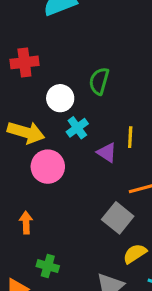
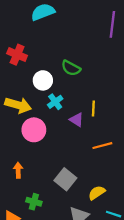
red cross: (24, 62) -> (17, 55), turned 30
green semicircle: (99, 81) -> (71, 68), turned -78
gray square: (118, 218) -> (65, 179), moved

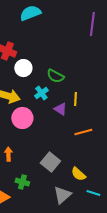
green semicircle: (71, 68) -> (55, 76), moved
white circle: (43, 80) -> (23, 68), moved
yellow semicircle: (97, 193) -> (78, 174), turned -105

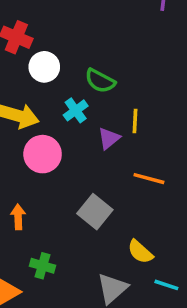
purple triangle: (60, 109) -> (109, 138), turned 48
orange line: (83, 132) -> (149, 179), turned 30
gray square: (50, 162) -> (95, 212), moved

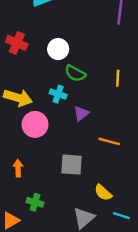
white circle: (44, 67) -> (58, 49), moved
cyan cross: (76, 110) -> (58, 94), turned -35
yellow line: (135, 121) -> (118, 78), moved
gray square: (95, 212) -> (72, 165), turned -35

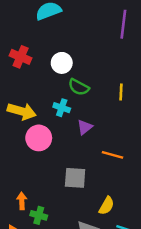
orange arrow: (18, 168) -> (22, 201), moved
yellow semicircle: (103, 193) -> (106, 206), turned -102

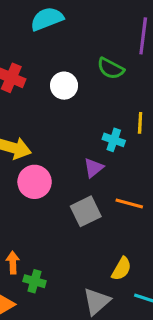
green semicircle: (79, 87) -> (111, 68), moved
cyan cross: (62, 108) -> (114, 140), moved
gray square: (75, 178) -> (86, 211), moved, turned -30

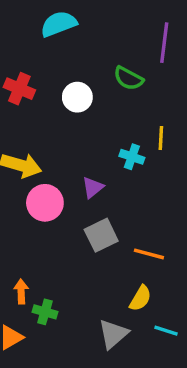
purple triangle: (94, 168) -> (93, 187), moved
orange line: (129, 204) -> (149, 254), moved

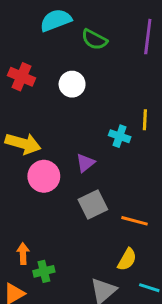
green semicircle: (128, 78) -> (94, 40), moved
green cross: (45, 312) -> (44, 271), turned -30

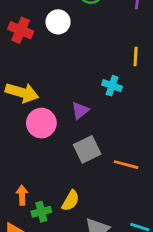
white circle: (72, 84) -> (58, 22), moved
yellow line: (145, 120) -> (136, 57), moved
yellow semicircle: (127, 259) -> (71, 201), moved

